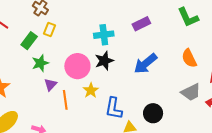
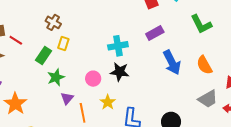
black star: (104, 61) -> (120, 72), turned 30
blue arrow: (145, 64) -> (172, 62), moved, turned -75
pink circle: (77, 66) -> (93, 79), size x0.6

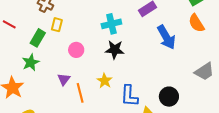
orange semicircle: (204, 65) -> (196, 23), moved
green star: (56, 77) -> (31, 62), moved
pink circle: (93, 79) -> (76, 50), moved

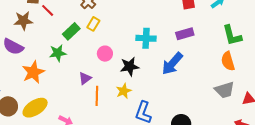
blue arrow: (166, 37) -> (172, 64), moved, turned 55
black star: (115, 50) -> (130, 67), moved, turned -30
gray trapezoid: (204, 71) -> (224, 90), moved

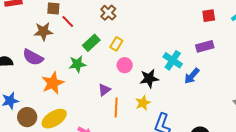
yellow rectangle: (93, 24) -> (116, 44), moved
cyan cross: (146, 38) -> (173, 60), moved, turned 30
blue arrow: (172, 64) -> (192, 76), size x0.7

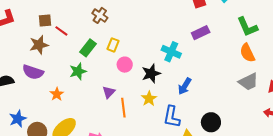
blue arrow: (192, 76) -> (185, 86), moved
orange star: (53, 83) -> (57, 94), size x0.6

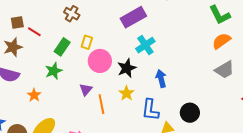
purple rectangle: (201, 33) -> (133, 17), moved, size x1.4
cyan cross: (171, 52) -> (145, 45), turned 36
orange semicircle: (247, 53) -> (221, 41), turned 84
pink circle: (125, 65) -> (100, 61), size x1.5
blue arrow: (185, 86) -> (161, 79), turned 138

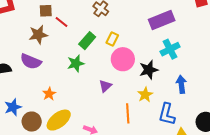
orange star: (34, 95) -> (49, 94), moved
orange line: (101, 104) -> (128, 113), moved

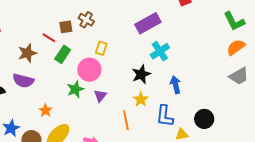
brown square: (46, 11) -> (66, 27), moved
green rectangle: (87, 41) -> (63, 54), moved
pink circle: (123, 59) -> (89, 70), moved
green star: (76, 63) -> (75, 89), moved

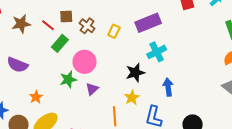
brown cross: (86, 20) -> (87, 26), moved
yellow rectangle: (101, 48) -> (114, 31), moved
brown star: (27, 53) -> (21, 24), moved

